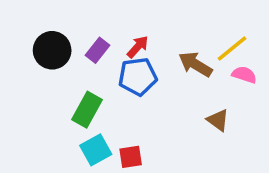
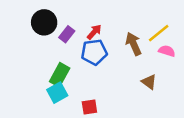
black circle: (52, 50) -> (44, 22), moved
brown arrow: (195, 64) -> (134, 44), turned 35
cyan square: (96, 150) -> (57, 93), moved

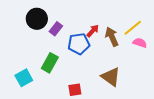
red arrow: (94, 32) -> (93, 31), moved
brown triangle: (149, 82) -> (111, 77), moved, size x1.5
cyan square: (57, 93) -> (24, 78), moved

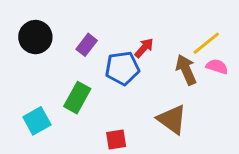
black circle: (37, 19) -> (35, 37), moved
brown arrow: (112, 37) -> (186, 70), moved

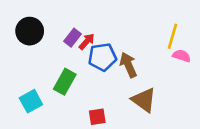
yellow line: (206, 43) -> (172, 36), turned -35
red arrow: (144, 48) -> (87, 41), moved
brown arrow: (186, 70) -> (128, 65), moved

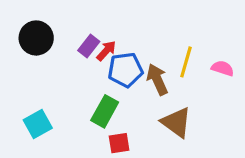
yellow line: (172, 36) -> (186, 62), moved
green rectangle: (65, 82) -> (105, 111), moved

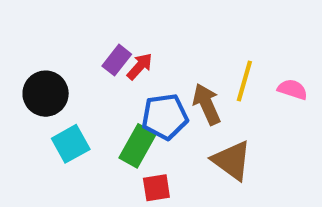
black circle: (36, 38) -> (46, 94), moved
blue pentagon: (125, 70) -> (165, 117), moved
cyan square: (38, 124) -> (71, 144), moved

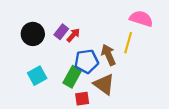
pink semicircle: (292, 89) -> (141, 19), moved, size x1.5
black circle: (46, 94) -> (33, 34), moved
brown triangle: (232, 161) -> (104, 84), moved

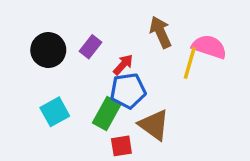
pink semicircle: (141, 19) -> (209, 47), moved
red arrow: (73, 35) -> (123, 65), moved
brown arrow: (108, 55) -> (160, 32), moved

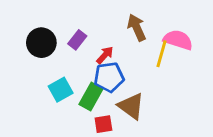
cyan square: (55, 112) -> (61, 90), moved

